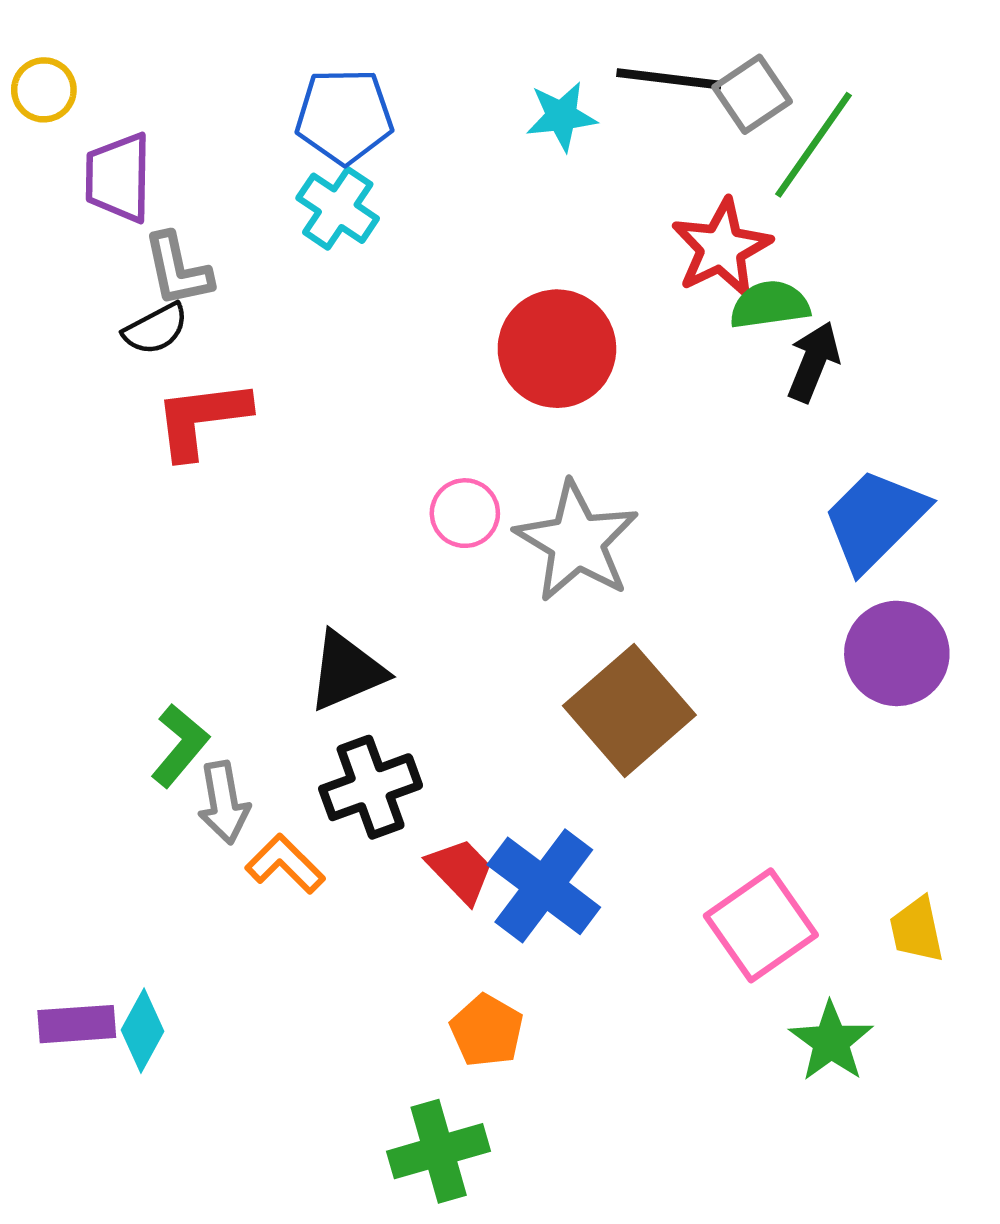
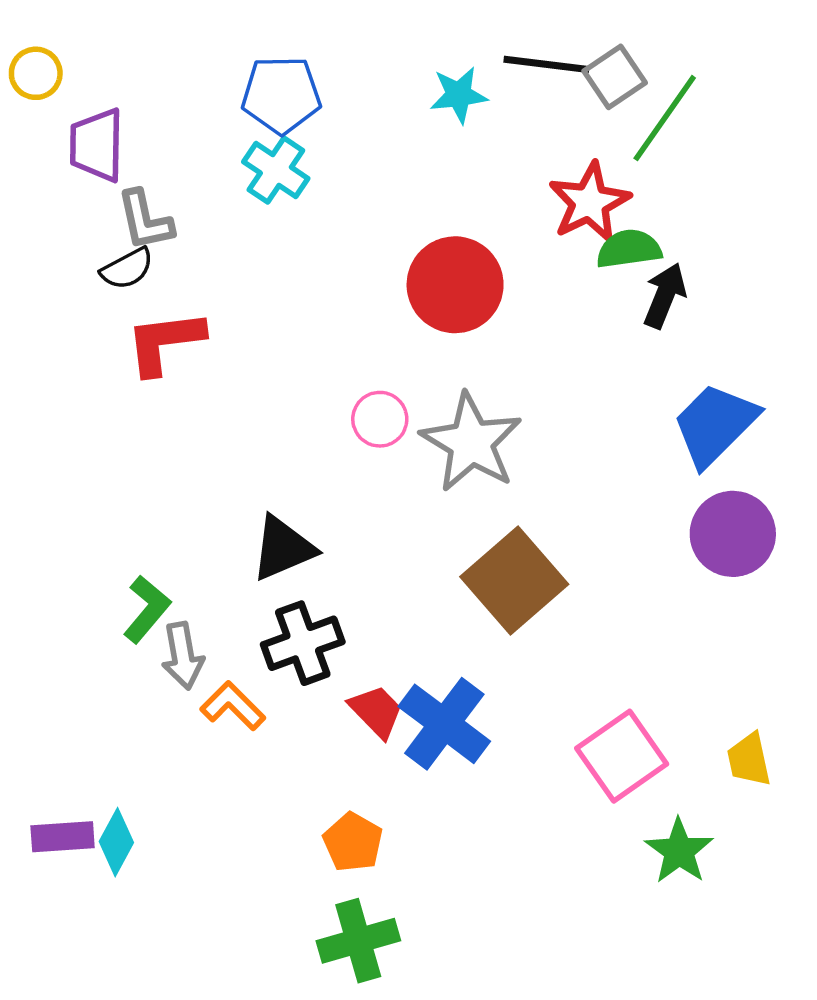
orange pentagon: (487, 1031) -> (353, 842), moved

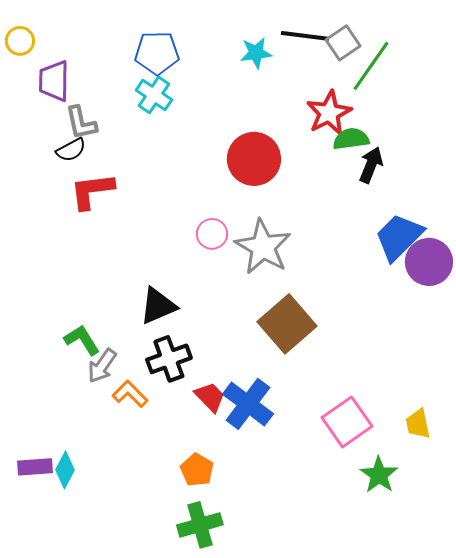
purple circle: (733, 534) -> (429, 262), moved
green L-shape: (147, 609) -> (82, 340), turned -72
gray arrow: (183, 656) -> (102, 366), turned 45

